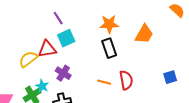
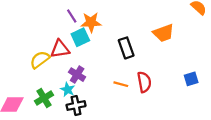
orange star: (109, 24) -> (91, 22), moved
orange trapezoid: (144, 34) -> (163, 33), turned 40
cyan star: (42, 86) -> (67, 90), moved

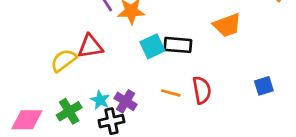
cyan square: (80, 37) -> (152, 46), moved
black rectangle: (126, 48) -> (178, 45), turned -66
purple cross: (77, 75) -> (126, 101), moved

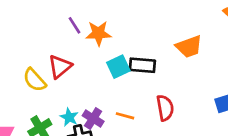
red triangle: (90, 46) -> (60, 67), turned -30
yellow semicircle: (63, 60) -> (35, 80), turned -95
orange line: (171, 93) -> (125, 116), moved

